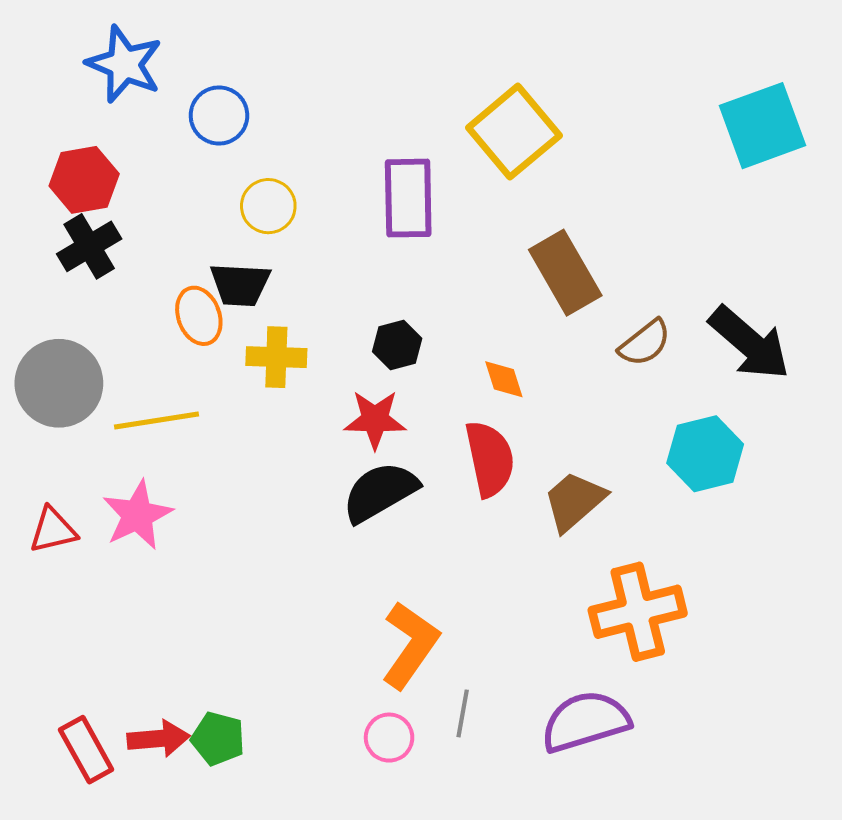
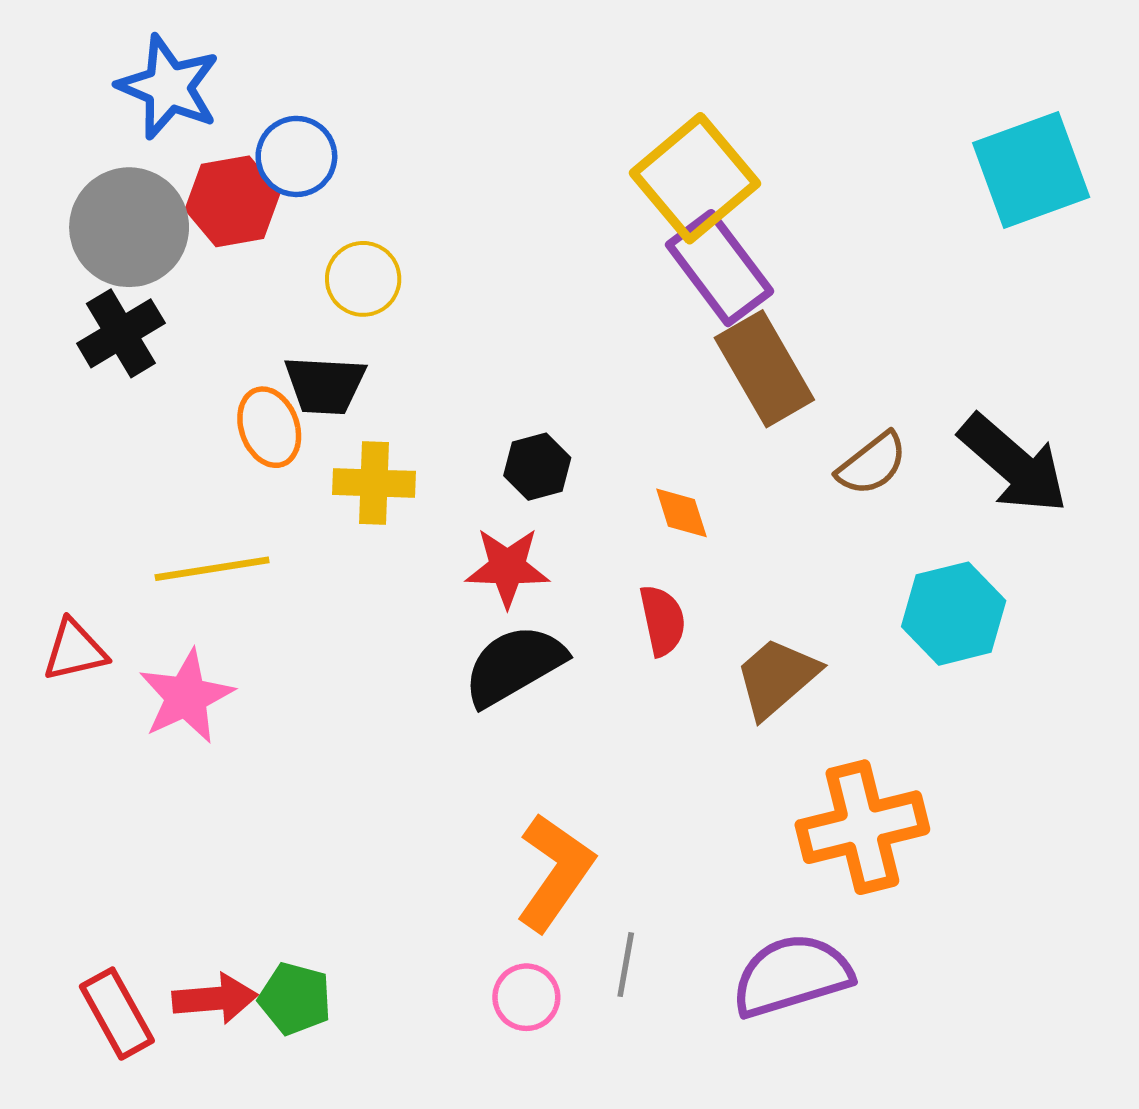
red hexagon: (84, 180) -> (233, 201), moved
purple rectangle: (408, 198) -> (720, 268), moved, turned -36
gray circle: (59, 383) -> (129, 227), moved
red semicircle: (490, 459) -> (662, 620), size x0.7
red triangle: (53, 530) -> (75, 650), moved

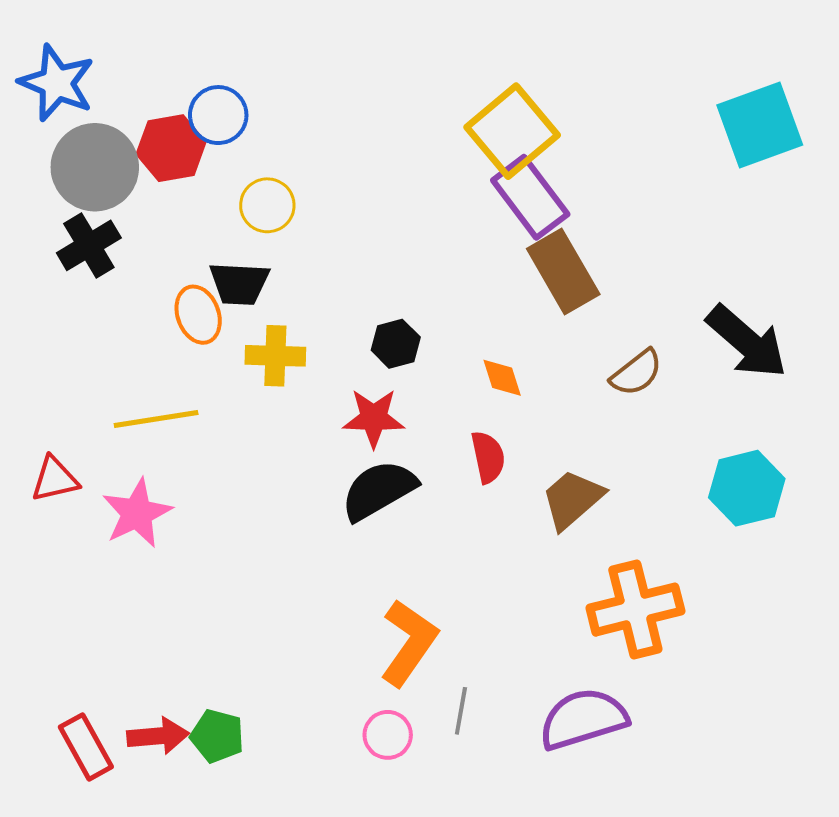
blue star: (169, 87) -> (57, 83), moved
brown semicircle: (872, 464) -> (636, 373), moved
cyan hexagon: (954, 614) -> (747, 488), moved

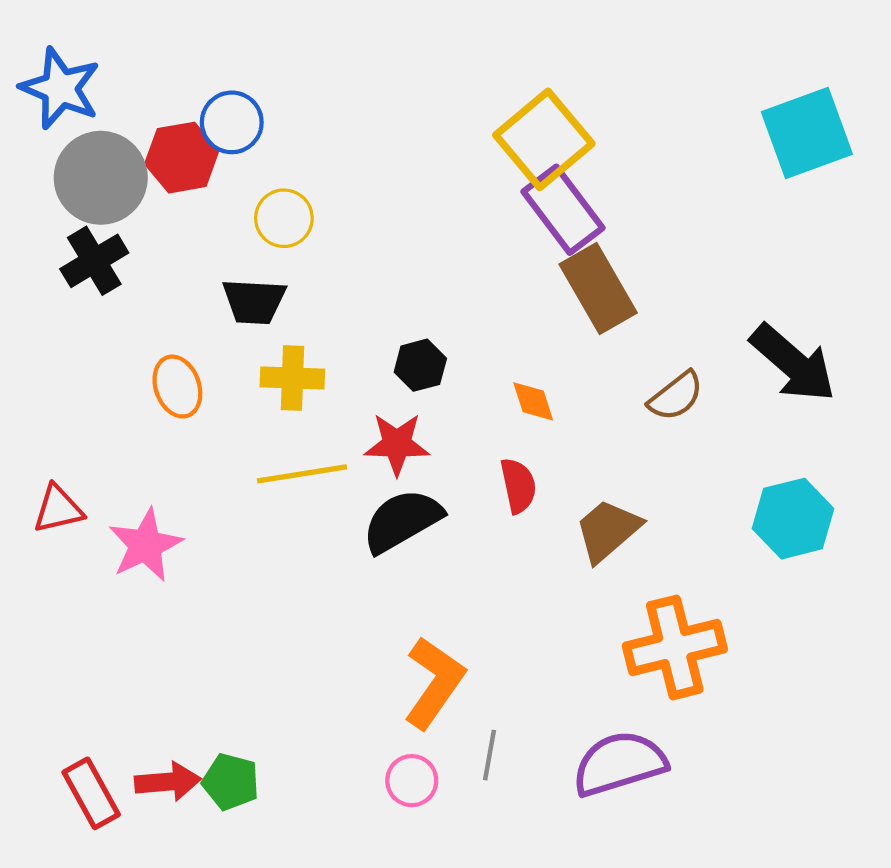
orange ellipse: (198, 315) -> (177, 387), moved
yellow line: (156, 419) -> (302, 474), moved

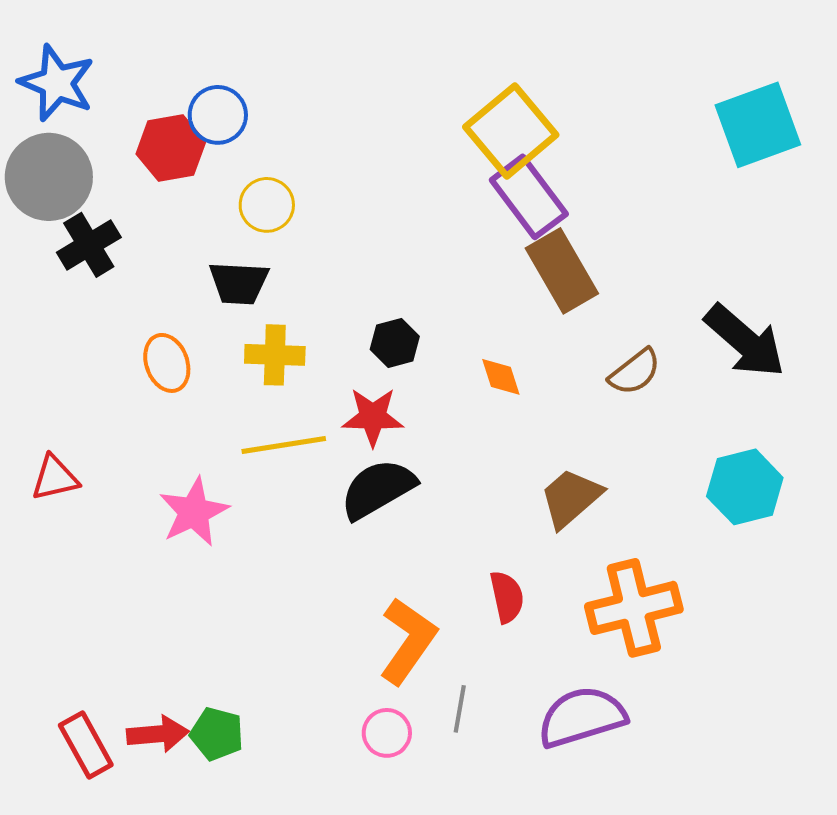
gray circle: (101, 178) -> (49, 177), moved
red semicircle: (518, 486) -> (507, 597), moved
pink star: (145, 545) -> (194, 512), moved

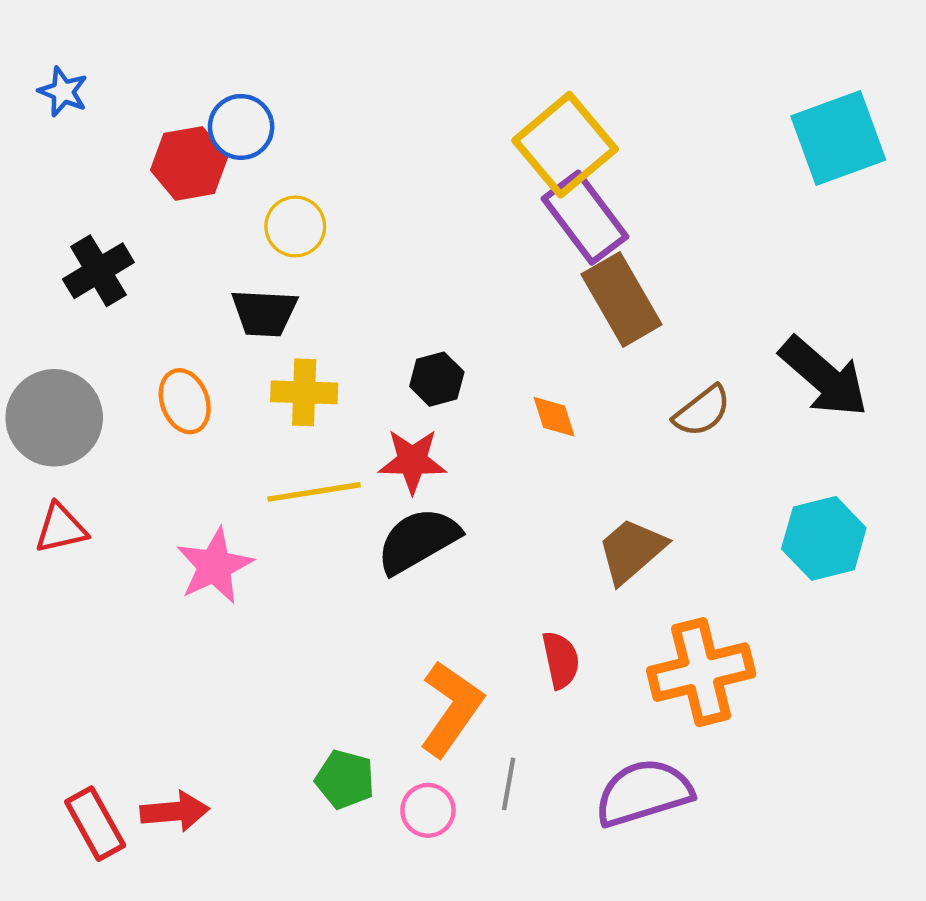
blue star: (57, 83) -> (63, 92), size x0.6
gray circle: (49, 177) -> (54, 418), moved
green pentagon: (217, 734) -> (345, 779), moved

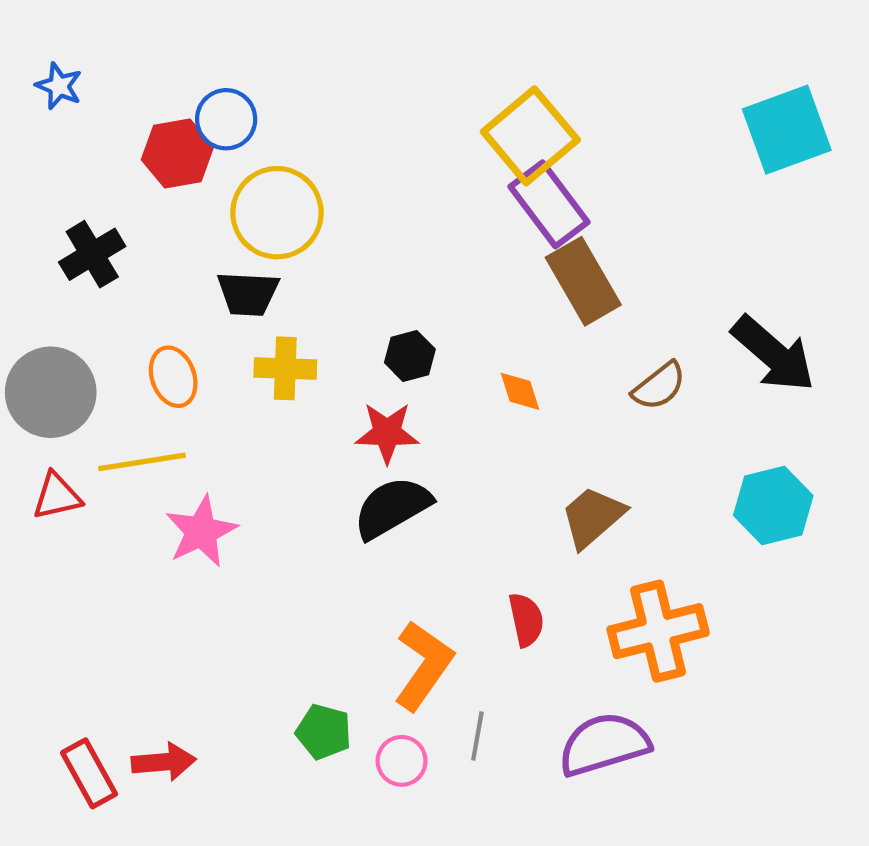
yellow circle: (295, 226) -> (277, 213), size x1.6
yellow line: (314, 492) -> (142, 462), moved

